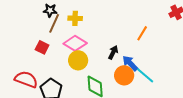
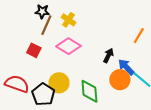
yellow cross: (75, 18) -> (68, 20), turned 32
yellow circle: (78, 60) -> (59, 83), moved

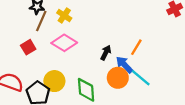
orange line: (139, 36) -> (136, 47), moved
red square: (34, 50) -> (28, 47), turned 32

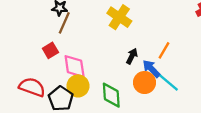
yellow cross: (64, 16) -> (119, 17), moved, size x1.5
pink diamond: (64, 43) -> (75, 66), moved, turned 50

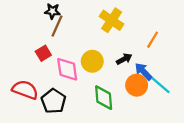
orange line: (164, 50) -> (153, 40), moved
black arrow: (132, 56) -> (124, 59), turned 35
yellow circle: (78, 86) -> (92, 61), moved

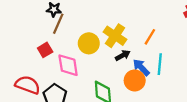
yellow cross: (112, 20) -> (115, 36), moved
yellow circle: (92, 61) -> (89, 43), moved
cyan line: (161, 85) -> (160, 64), moved, turned 55

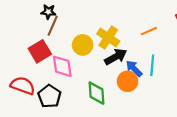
orange line: (150, 37) -> (149, 31), moved, turned 35
red square: (45, 50) -> (40, 51), size x1.5
black arrow: (123, 55) -> (116, 57), size x1.5

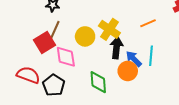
brown line: (53, 26) -> (55, 30), moved
black arrow: (116, 57) -> (117, 48), turned -55

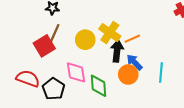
orange line: (148, 23) -> (132, 39), moved
cyan line: (151, 56) -> (161, 72), moved
pink diamond: (66, 57) -> (76, 72), moved

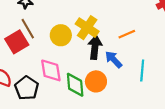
brown line: (55, 34) -> (28, 29), turned -54
orange line: (132, 39) -> (127, 34), moved
orange circle: (128, 75) -> (96, 81), moved

